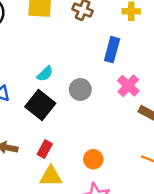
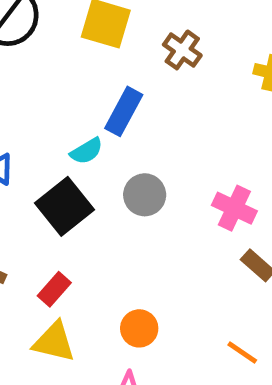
blue rectangle: (112, 50) -> (124, 111), moved
pink cross: (128, 86) -> (234, 208), turned -30

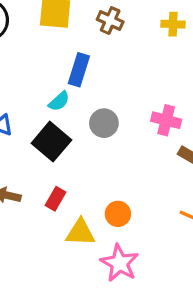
yellow triangle: (54, 342) -> (80, 232), moved

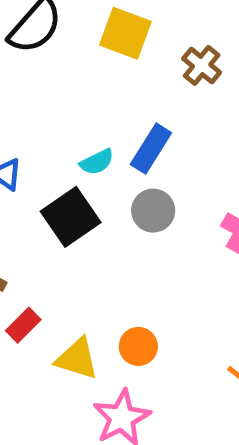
blue rectangle: (79, 70) -> (151, 149), moved
red rectangle: (56, 199) -> (23, 325), moved

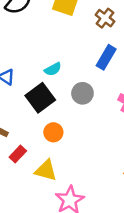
blue rectangle: (151, 149) -> (106, 57), moved
orange circle: (138, 346) -> (53, 132), moved

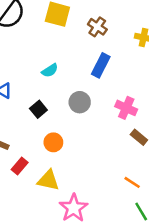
cyan semicircle: (53, 69) -> (50, 70), moved
black square: (40, 98) -> (38, 109), size x0.6

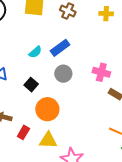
blue rectangle: (101, 65) -> (60, 48), moved, turned 36
orange circle: (53, 142) -> (47, 109), size x1.5

